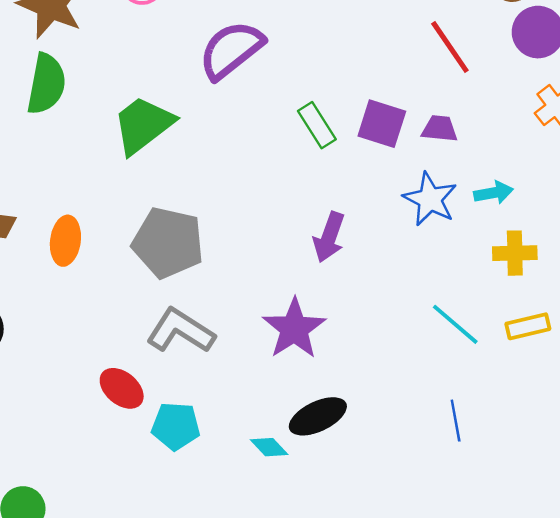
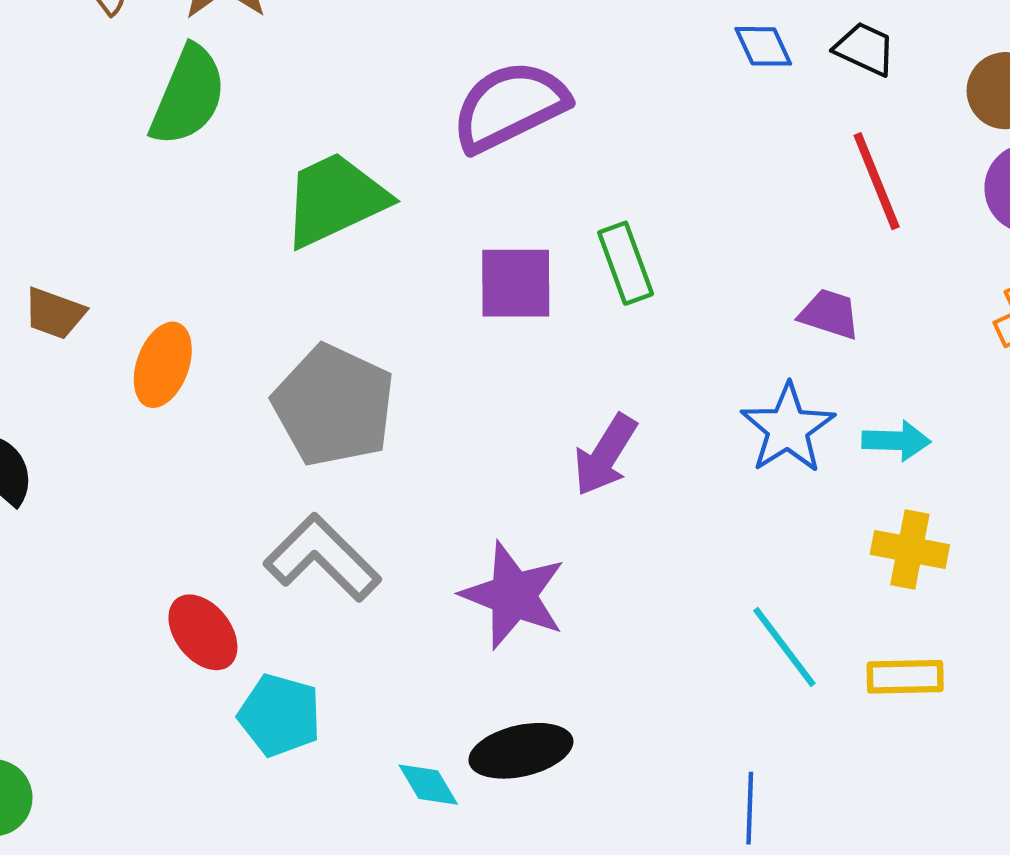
purple square: (382, 124) -> (516, 283), moved, turned -30
purple star: (294, 329) -> (513, 595), turned -30

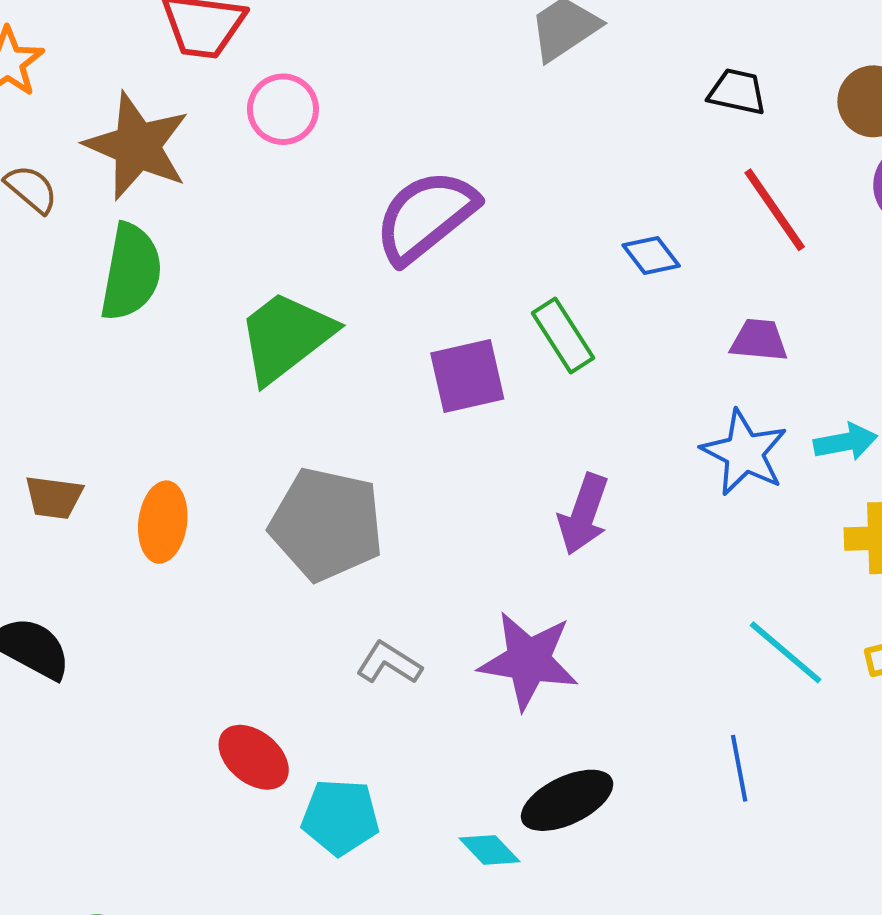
blue diamond: (763, 46) -> (651, 256), moved
gray L-shape: (322, 558) -> (389, 663), moved, size x0.6
blue line: (750, 808) -> (739, 768), moved

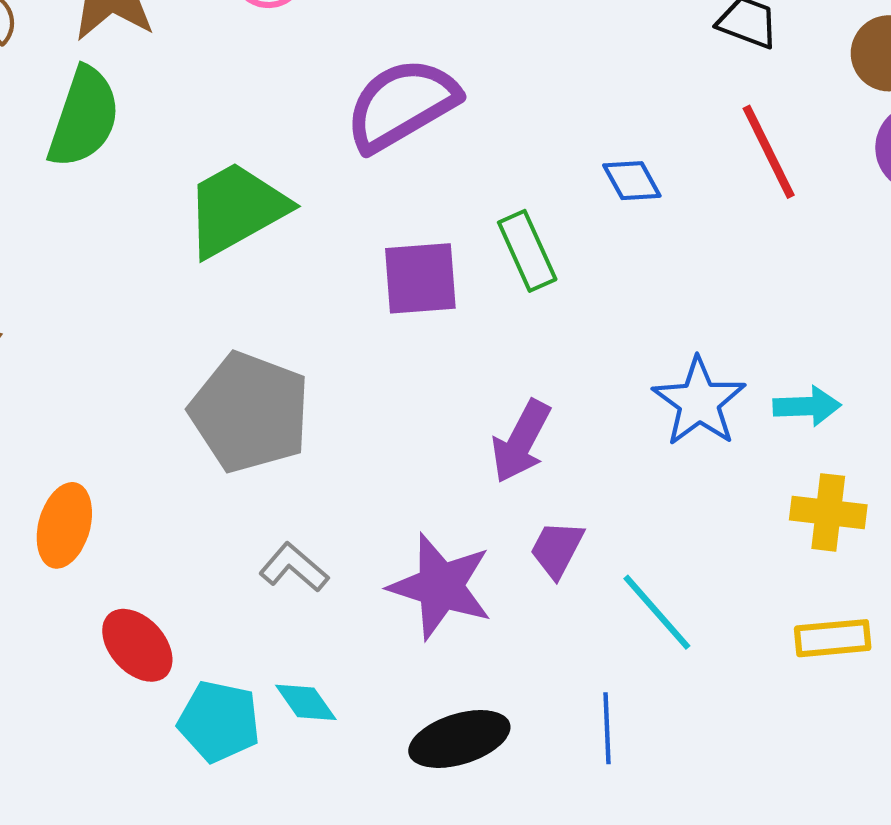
purple trapezoid: (759, 340) -> (557, 549), moved, turned -76
orange ellipse: (163, 522) -> (64, 525), moved
cyan line: (786, 652) -> (657, 612), moved
blue line: (739, 768) -> (607, 728), moved
cyan diamond: (490, 850) -> (306, 702), moved

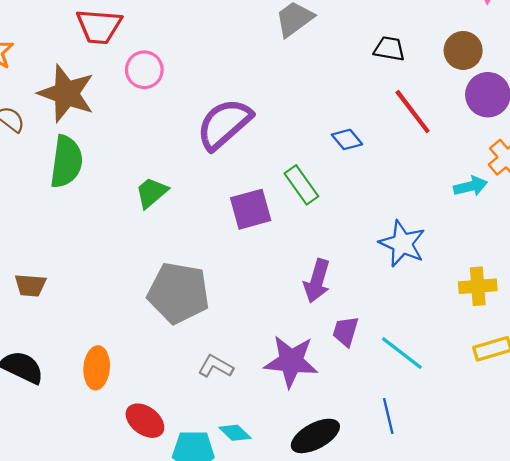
green trapezoid: (236, 209) -> (152, 193), size x0.6
cyan arrow: (807, 406) -> (471, 186), moved

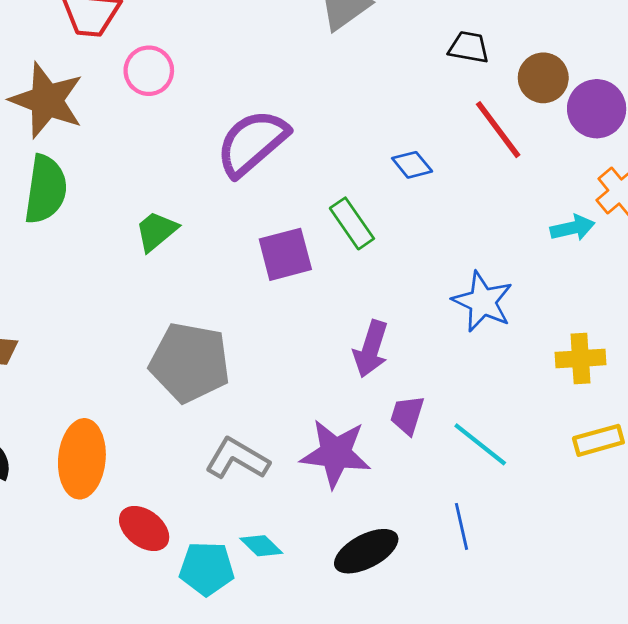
brown circle: (463, 50) -> (543, 78), moved
gray L-shape: (216, 366) -> (237, 459), size x1.4
orange ellipse: (97, 368) -> (82, 459), size x1.4

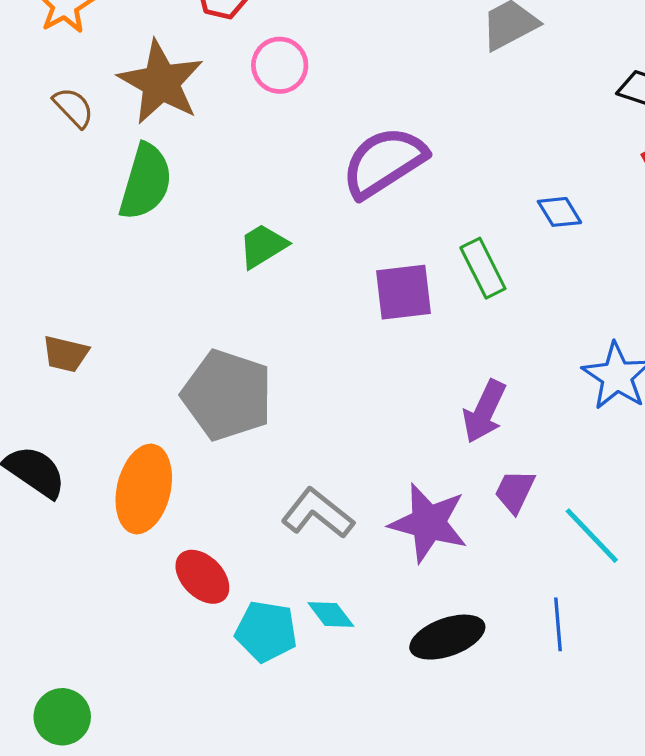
gray pentagon: (190, 362) -> (227, 395), moved

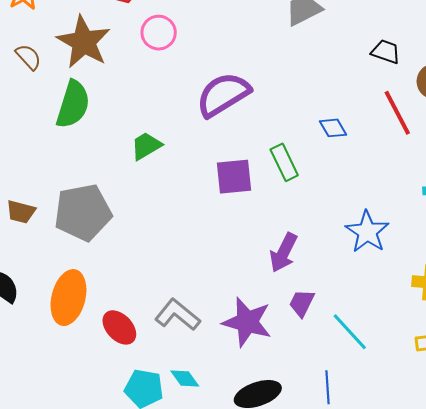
gray pentagon: (227, 395) -> (83, 212), moved, turned -30
red ellipse: (202, 577) -> (119, 327), moved

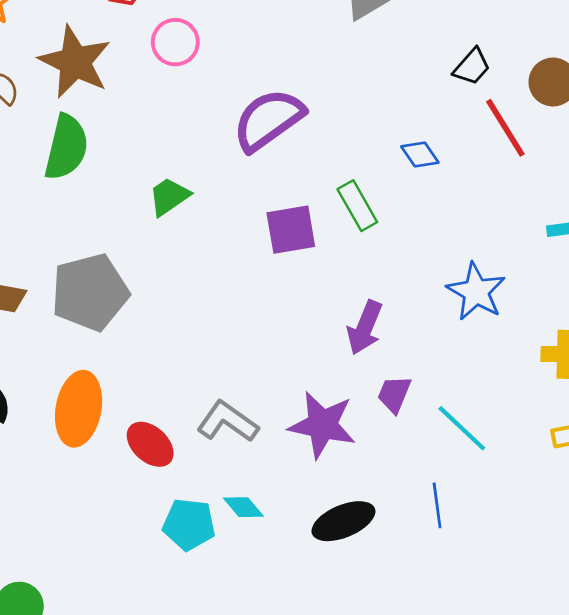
black trapezoid: (386, 52) -> (472, 67), moved, turned 116

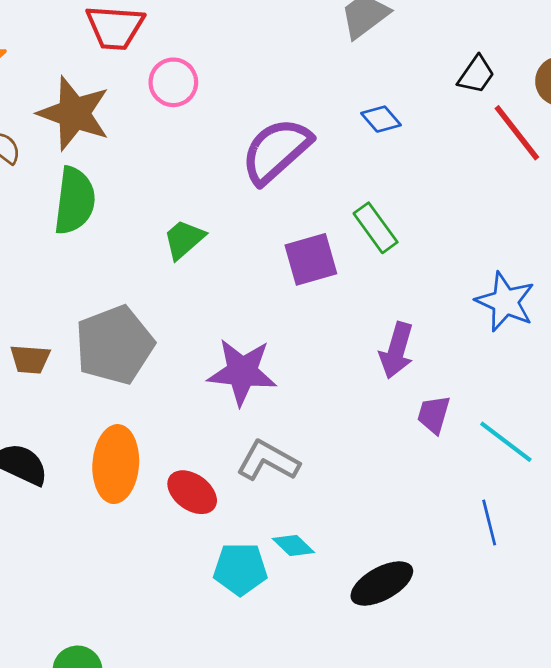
blue diamond: (420, 154) -> (381, 119), moved
purple star: (322, 425) -> (242, 372), moved
black ellipse: (343, 521) -> (382, 584), moved

